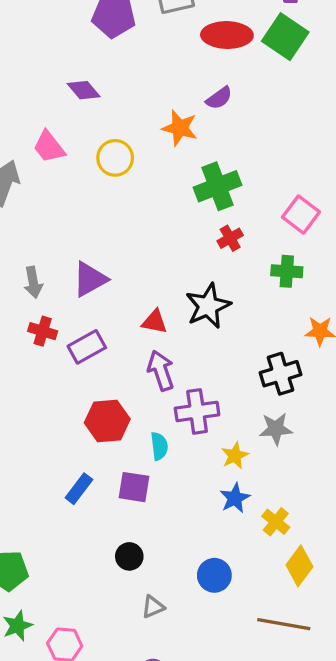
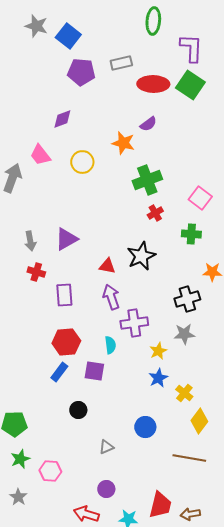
purple diamond: (84, 90) -> (62, 119), turned -70
purple rectangle: (87, 347) -> (64, 295), moved, turned -65
red hexagon: (107, 421) -> (66, 342), moved
black circle: (129, 556) -> (78, 410), moved

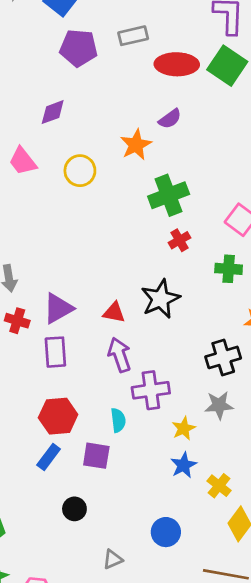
orange star: (123, 143) -> (136, 145), turned 30
purple triangle: (66, 239) -> (58, 308), moved

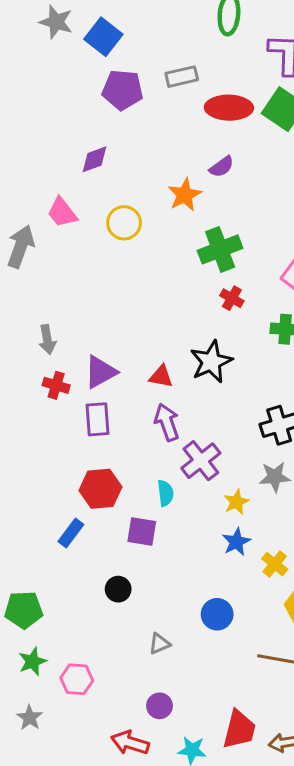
red cross: (179, 240) -> (232, 298), turned -30
purple cross: (151, 390) -> (201, 461), turned -30
blue rectangle: (49, 457) -> (71, 533), moved

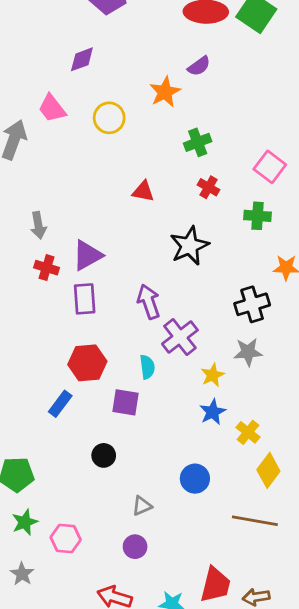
green cross: (220, 249) -> (198, 142), size x0.7
red triangle: (161, 376) -> (143, 191), moved
purple circle: (160, 706) -> (135, 547), moved

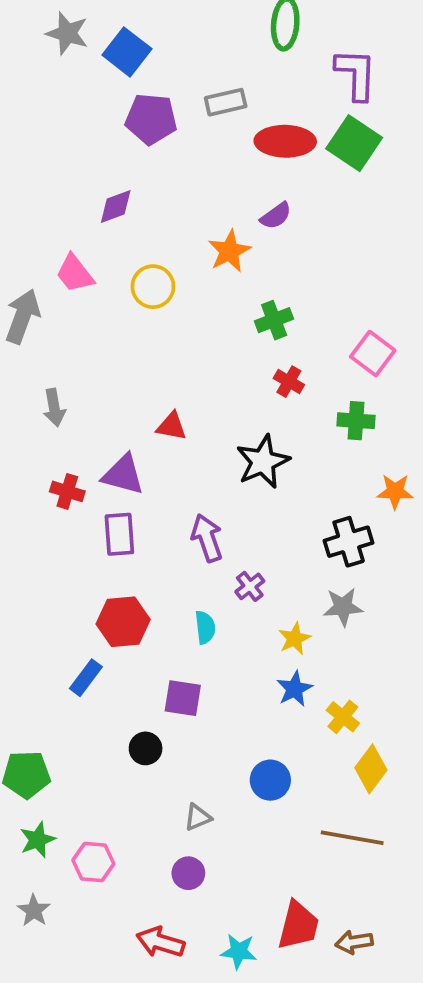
red triangle: (143, 191) -> (172, 426), moved
gray arrow: (38, 225) -> (54, 408), moved
purple triangle: (87, 255) -> (123, 475), turned 44
purple cross: (180, 337) -> (250, 586), size x0.6
purple square: (125, 402) -> (183, 698), moved

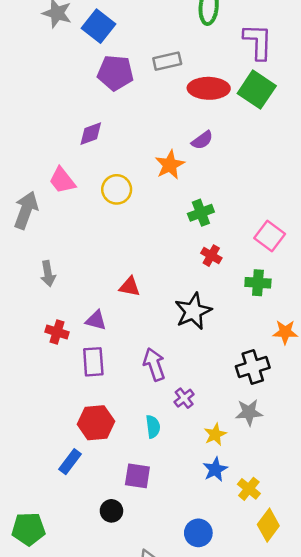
purple triangle: (123, 475) -> (96, 320), size x0.7

